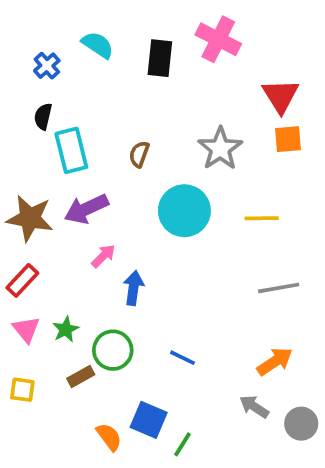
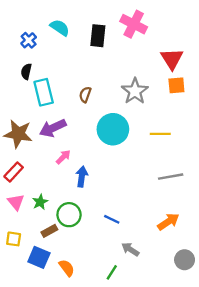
gray arrow: (254, 407) -> (130, 249), moved
blue square: (149, 420) -> (39, 257), moved

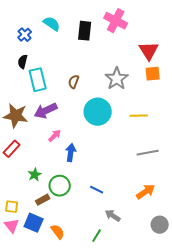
pink triangle: (16, 202) -> (12, 226), moved

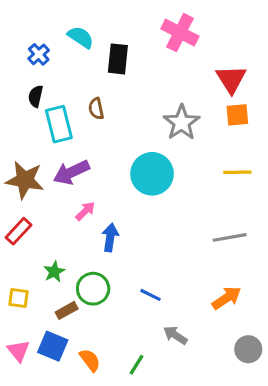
black rectangle: (85, 31) -> (118, 59), moved
brown semicircle: (74, 82) -> (96, 109), moved, turned -32
yellow line: (139, 116) -> (237, 172), moved
yellow square: (12, 207) -> (19, 298), moved
green line: (97, 236) -> (136, 365), moved

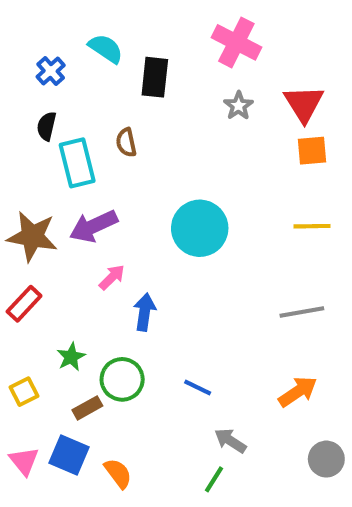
gray star: (182, 123) -> (239, 106), moved, size x0.6
yellow square: (19, 298) -> (24, 392), turned -35
green line: (136, 365) -> (214, 479), moved

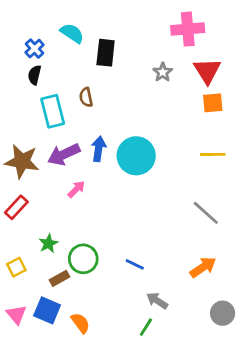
pink cross: (236, 42) -> (188, 29), moved, turned -32
black semicircle: (47, 126) -> (34, 75), moved
blue arrow: (145, 312) -> (99, 149), moved
gray line: (302, 312) -> (206, 213), turned 52

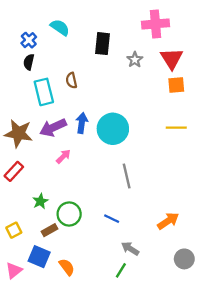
black rectangle: (106, 53) -> (103, 44), moved
gray line: (206, 213) -> (127, 176), moved, turned 35
yellow square: (16, 267) -> (14, 230), moved
pink triangle: (16, 315) -> (14, 270), moved, turned 30

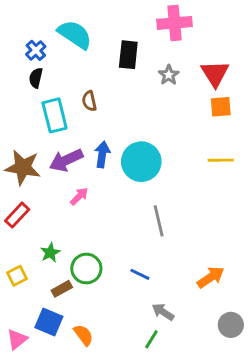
pink cross: (155, 24) -> (174, 23), moved
cyan semicircle: (60, 27) -> (75, 35), size x1.4
yellow square: (14, 230) -> (17, 276), moved

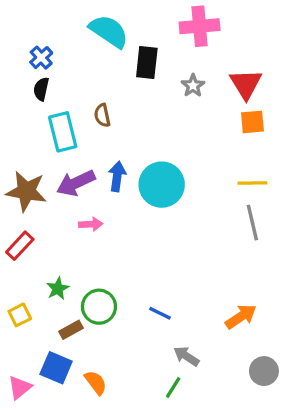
cyan semicircle: (75, 35) -> (109, 31), moved
pink arrow: (79, 196) -> (91, 224), turned 42
gray line: (159, 221) -> (252, 223), moved

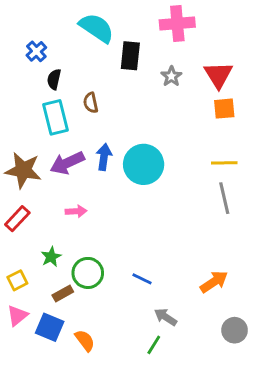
black semicircle: (41, 89) -> (54, 79), moved
pink arrow: (91, 224) -> (76, 211), moved
pink triangle: (20, 388) -> (17, 316), moved

